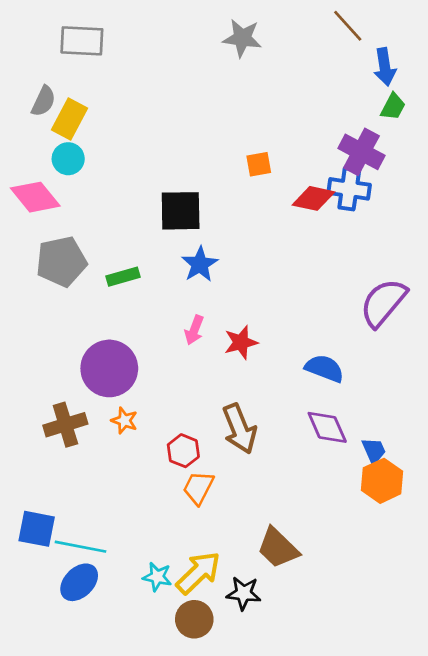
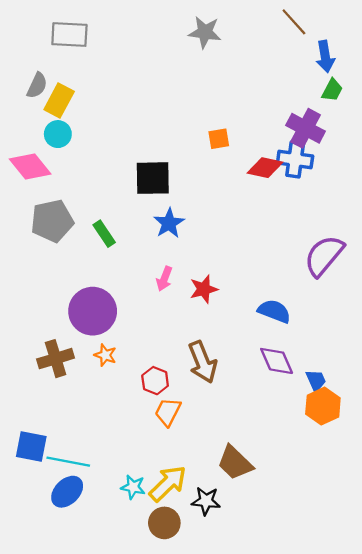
green rectangle: (123, 277) -> (104, 234), turned 72

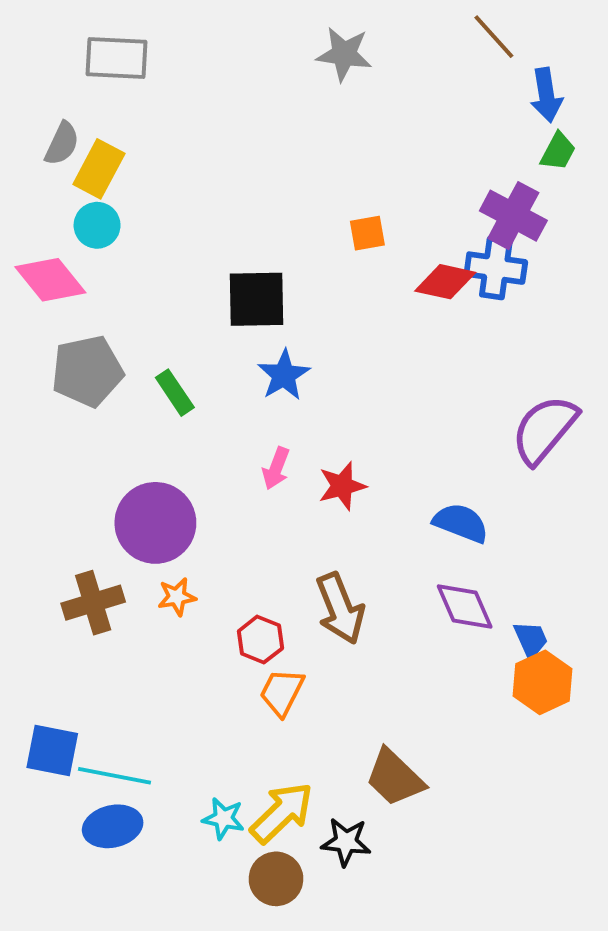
orange star: (105, 355) -> (177, 597), turned -30
blue ellipse: (67, 492) -> (113, 826), turned 32

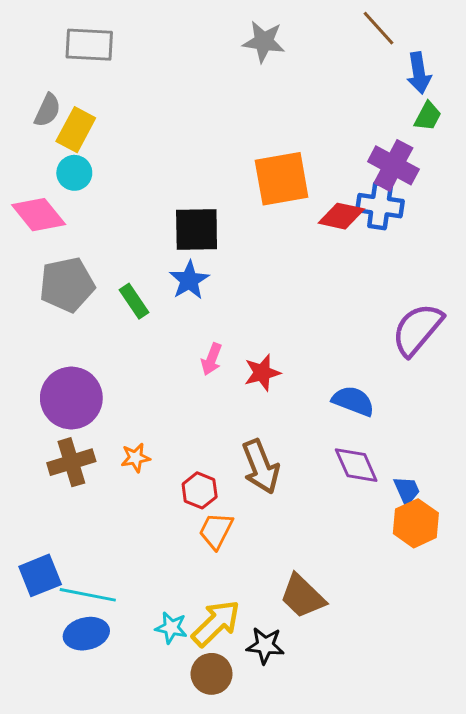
orange square: (367, 233) -> (282, 179), size x2.0
blue star: (284, 375) -> (189, 280), moved
purple circle: (155, 523) -> (71, 398), moved
blue square: (52, 750) -> (40, 575), turned -33

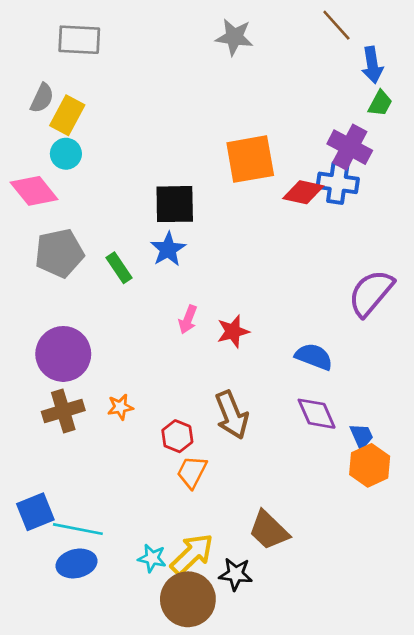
brown circle: (212, 674) -> (188, 599), size x1.5

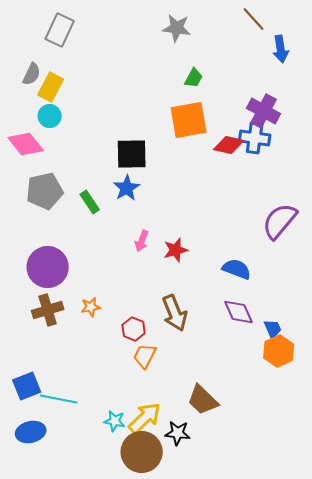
gray rectangle: (79, 40) -> (60, 30), turned -68
green trapezoid: (380, 103) -> (194, 78), moved
blue ellipse: (77, 563) -> (31, 432), moved

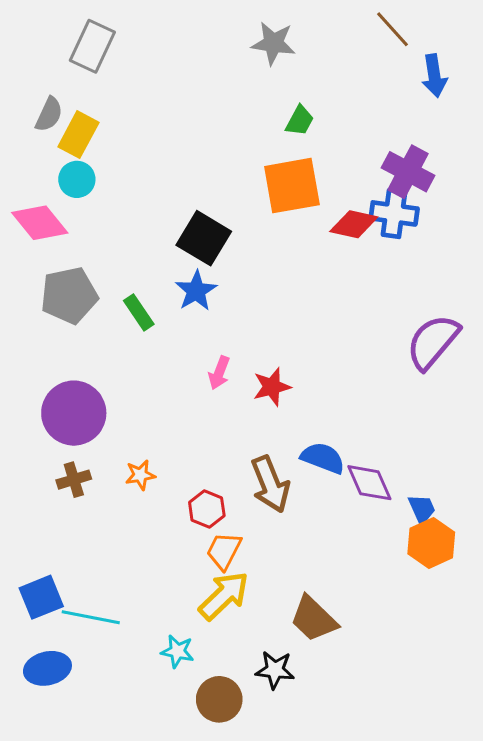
black square: (132, 154) -> (204, 238), turned 32
blue semicircle: (237, 269) -> (323, 458), moved
brown cross: (48, 310) -> (74, 480), size x0.7
yellow arrow: (145, 418) -> (224, 596), moved
brown circle: (142, 452) -> (219, 699), size x0.7

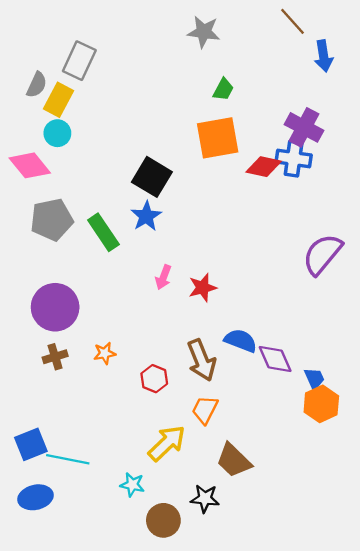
gray rectangle: (92, 46) -> (79, 61), moved
green rectangle: (139, 312) -> (103, 232), size x1.4
orange trapezoid: (224, 551) -> (205, 410), moved

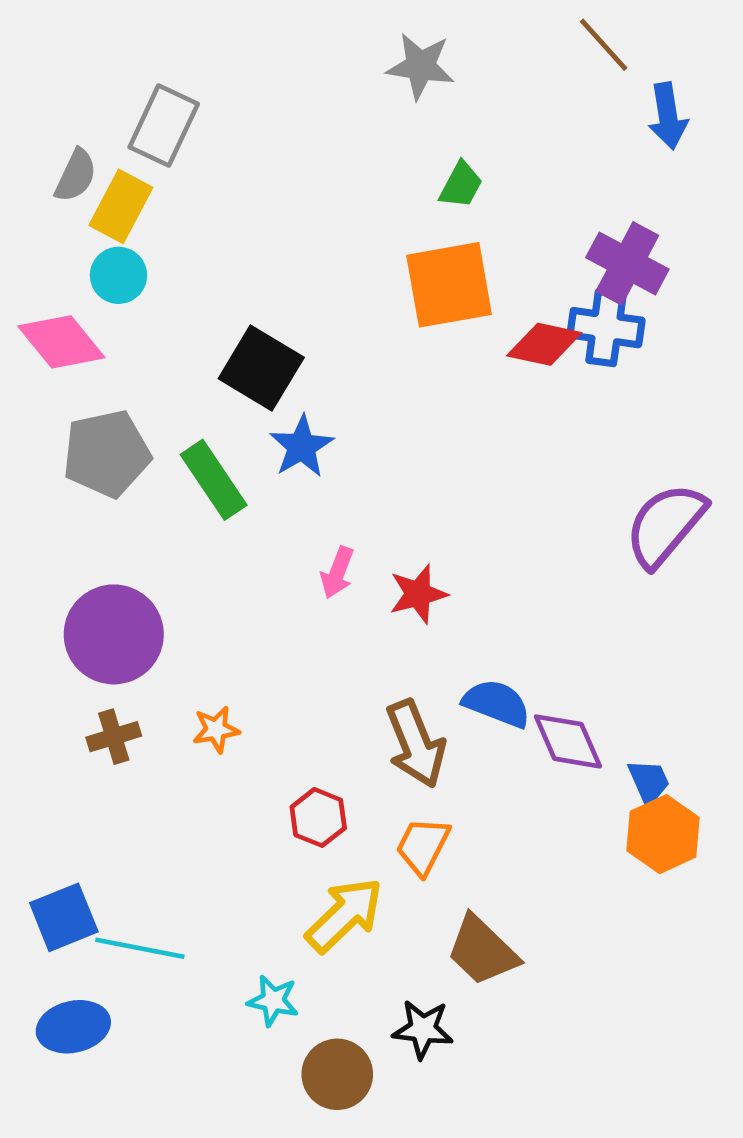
black square: (152, 177) -> (261, 368), moved
red hexagon: (154, 379) -> (318, 817), moved

